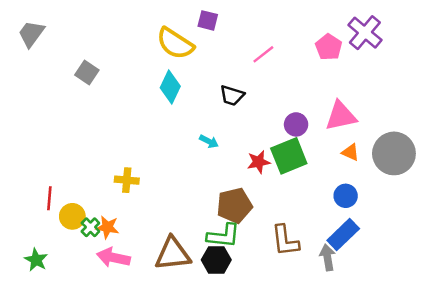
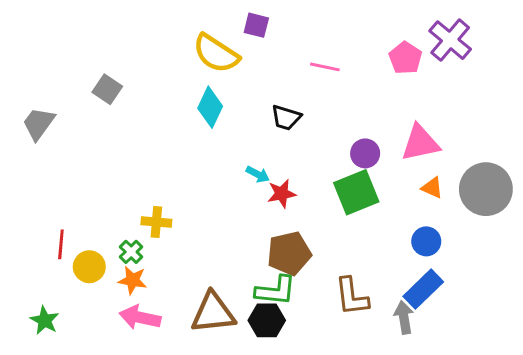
gray trapezoid: (31, 34) -> (39, 124), moved
pink line: (263, 54) -> (325, 67), turned 50
red star: (259, 162) -> (282, 194), moved
green cross: (90, 227) -> (131, 252), moved

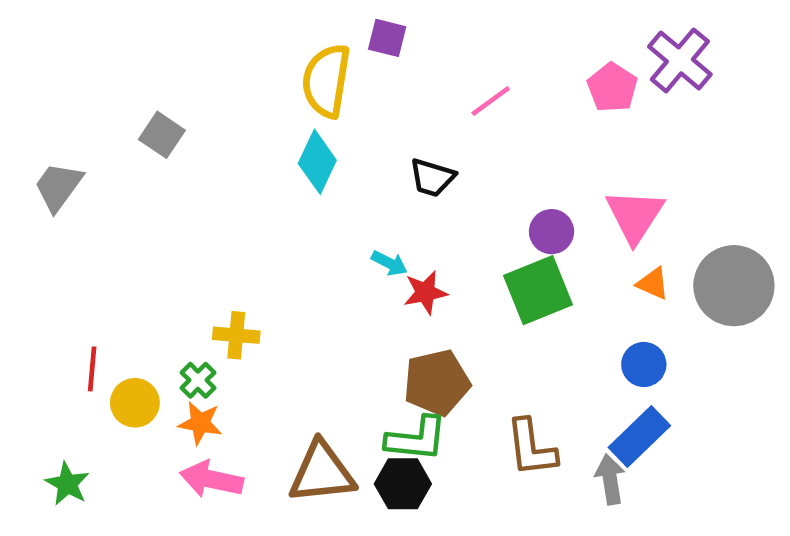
yellow semicircle: (216, 54) -> (326, 81), turned 66
pink line: (325, 67) -> (491, 101), turned -48
pink triangle: (420, 143) -> (635, 216), turned -45

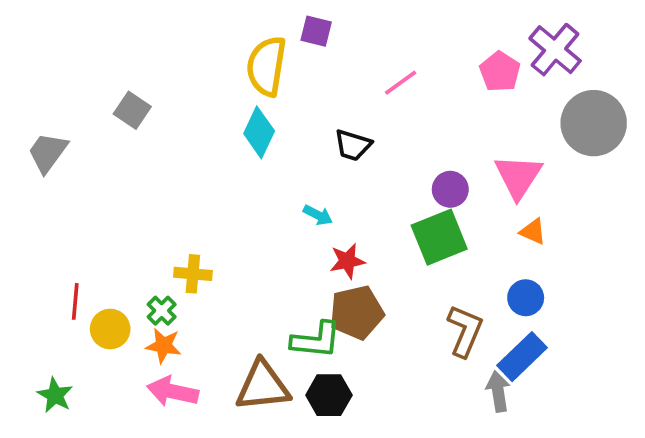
gray circle: (734, 286) -> (594, 123), moved
red star: (425, 292) -> (347, 261), moved
green L-shape: (416, 439) -> (316, 340), moved
brown L-shape: (531, 448) -> (465, 331), moved, turned -150

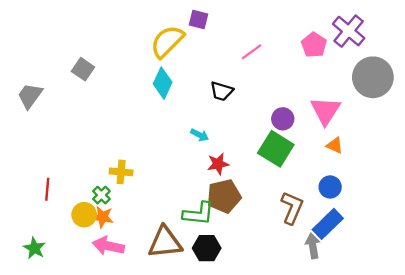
yellow semicircle: (266, 66) -> (167, 41), turned 36
green square: (439, 237) -> (276, 149), turned -36
yellow circle: (110, 329) -> (84, 215), moved

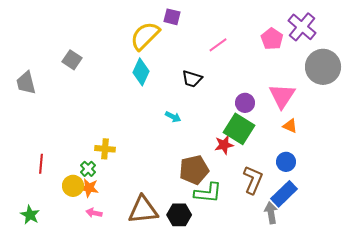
gray trapezoid: (30, 96) -> (26, 83), turned -50
red star: (218, 164) -> (224, 145), moved
green L-shape: (198, 214) -> (208, 193), moved
pink arrow: (108, 246) -> (94, 213), size x0.6

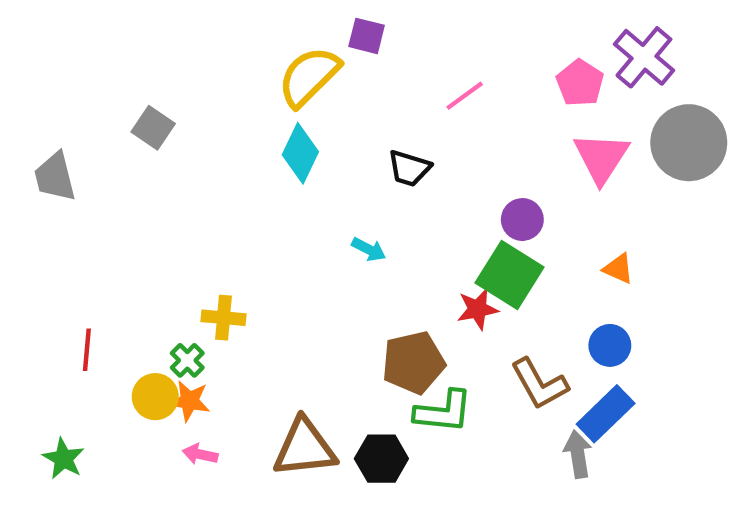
pink triangle: (282, 96) -> (601, 158), moved
brown L-shape: (253, 180) -> (539, 384), turned 128

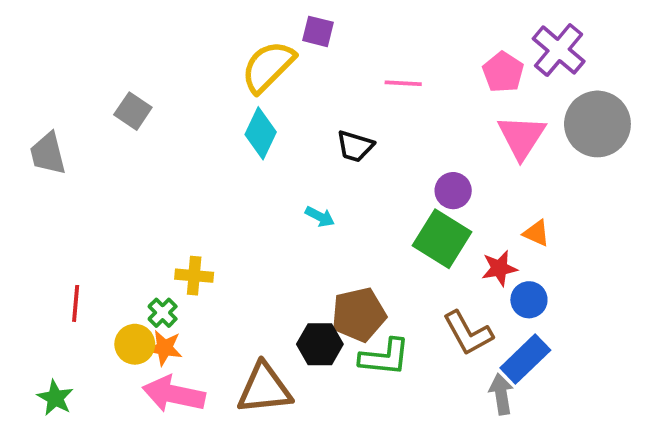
pink line: (465, 96) -> (403, 83), turned 39
red star: (478, 309) -> (499, 268), moved
pink arrow: (200, 454) -> (174, 394), size x2.0
black hexagon: (381, 459) -> (320, 344), moved

